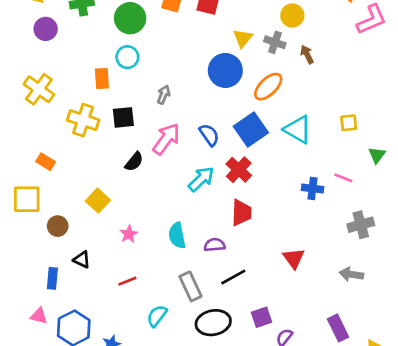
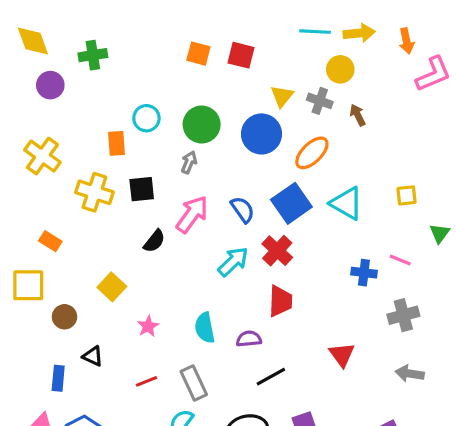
green circle: (130, 18) -> (202, 125), moved
gray cross: (361, 225) -> (403, 315), moved
gray rectangle: (190, 286) -> (194, 383), moved

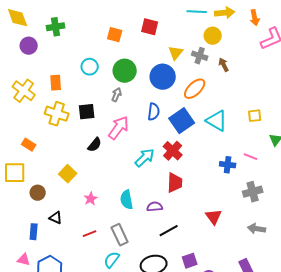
orange square: (198, 54) -> (115, 35), moved
orange rectangle: (116, 143) -> (56, 83), moved
blue semicircle: (243, 210) -> (154, 112), moved, turned 42

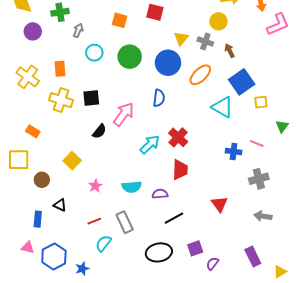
gray arrow: (117, 95) -> (78, 30), moved
blue square: (182, 121) -> (242, 82), moved
cyan semicircle: (127, 200) -> (132, 187), turned -84
cyan semicircle: (112, 260) -> (103, 243), moved

